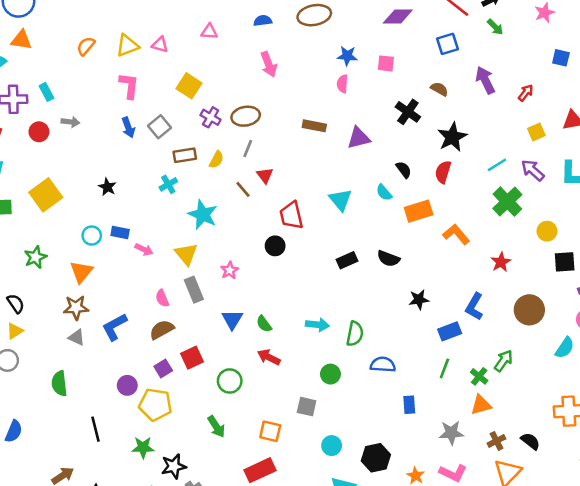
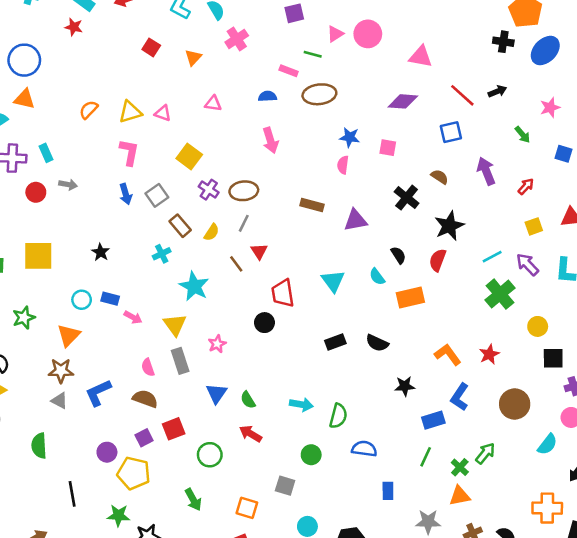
green arrow: (495, 27) -> (522, 135), moved
brown rectangle: (185, 155) -> (180, 226), turned 55
yellow square: (46, 195) -> (38, 256), turned 32
orange L-shape: (456, 234) -> (448, 355), moved
brown semicircle: (162, 330) -> (145, 399), turned 45

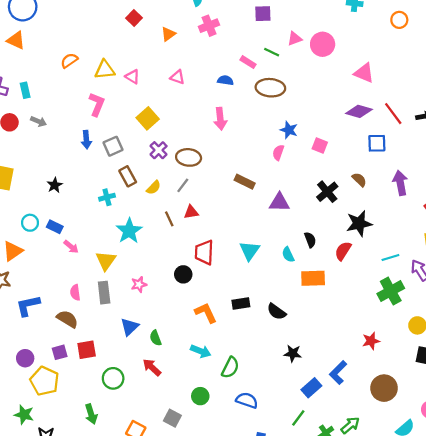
purple diamond: (403, 101) -> (359, 111), moved
red triangle: (259, 251) -> (191, 212), turned 42
orange L-shape: (448, 355) -> (206, 313), moved
blue rectangle: (433, 420) -> (311, 388), turned -36

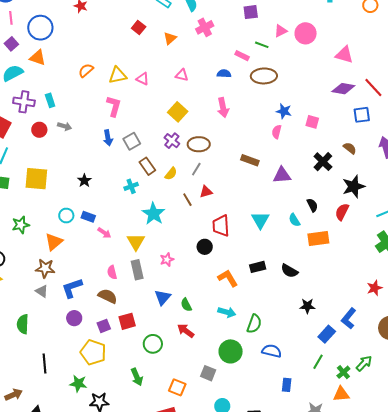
yellow square: (148, 118) -> (178, 112), moved
purple circle: (25, 358) -> (74, 318), moved
green circle: (200, 396) -> (231, 351), size x1.5

